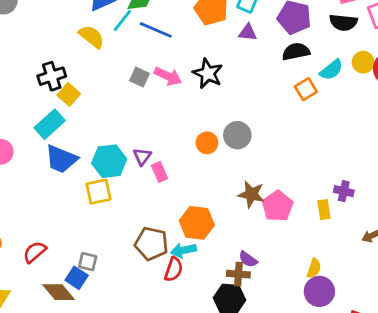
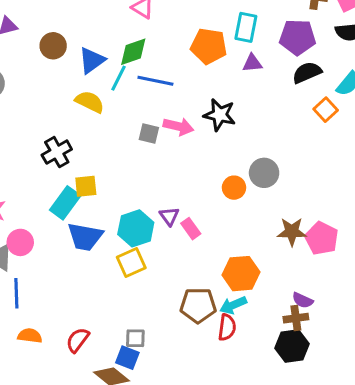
yellow square: (69, 94) -> (86, 186), moved, turned -35

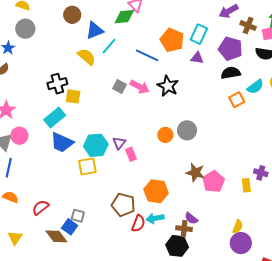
green diamond: (133, 52) -> (124, 17), moved
blue line: (155, 81) -> (147, 55), moved
yellow square: (86, 186) -> (73, 96), moved
cyan arrow: (233, 305) -> (155, 218), moved

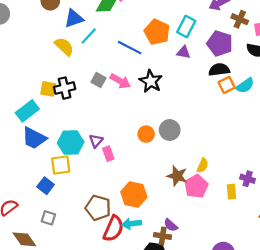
black cross: (57, 84) -> (65, 88), moved
orange square: (237, 100) -> (227, 85), moved
red semicircle: (138, 223) -> (113, 229), size x1.4
blue square: (70, 227) -> (46, 186), moved
yellow semicircle: (238, 227) -> (203, 165), moved

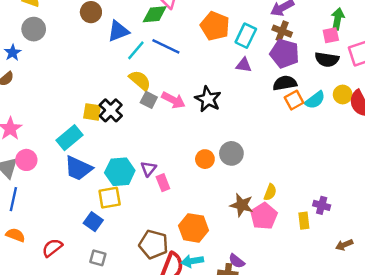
brown cross: (240, 19) -> (282, 31), moved
orange pentagon: (157, 32) -> (215, 26), moved
yellow semicircle: (64, 46) -> (140, 80), moved
blue line: (130, 48) -> (166, 46), moved
black cross: (65, 88) -> (111, 110), turned -30

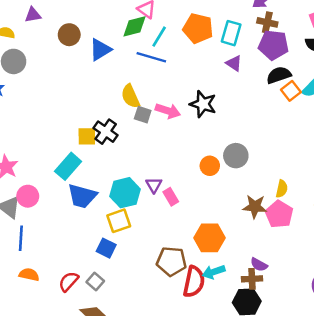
cyan line: (136, 50) -> (159, 37), moved
purple triangle: (244, 65) -> (234, 63), turned 35
yellow semicircle: (140, 80) -> (130, 96), turned -145
gray square: (98, 258) -> (95, 281), moved, turned 35

